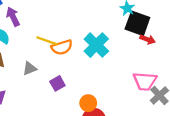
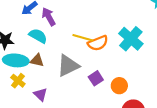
gray triangle: (30, 68) -> (68, 66), size x1.6
orange circle: (88, 103) -> (119, 86), moved

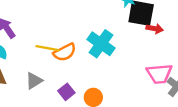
gray triangle: (68, 66) -> (34, 81), size x0.7

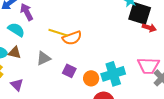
cyan cross: (101, 44) -> (113, 74), moved, turned 30
purple square: (66, 92) -> (69, 71), turned -32

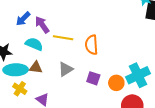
yellow line: (58, 33) -> (63, 38), moved
orange semicircle: (72, 38) -> (92, 45), turned 114

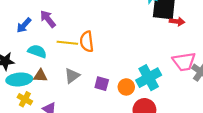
purple arrow: (42, 25) -> (48, 19), moved
orange semicircle: (92, 45) -> (87, 42), moved

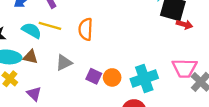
yellow line: (67, 43) -> (50, 26), moved
orange circle: (126, 87) -> (112, 77), moved

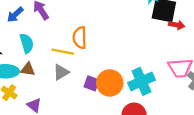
yellow line: (50, 26) -> (63, 52), moved
cyan semicircle: (32, 30) -> (27, 43), turned 48
orange circle: (112, 77) -> (110, 83), size x1.5

